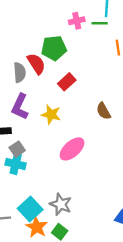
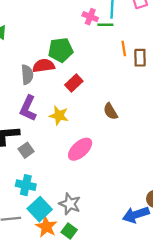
pink cross: (77, 21) -> (90, 17), moved, turned 35
red semicircle: (36, 64) -> (44, 66), turned -65
cyan cross: (16, 164) -> (26, 185), moved

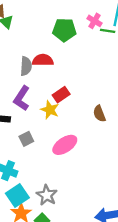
green pentagon: (61, 50) -> (64, 30), moved
red rectangle: (74, 83) -> (61, 95), moved
gray square: (26, 150) -> (26, 139), moved

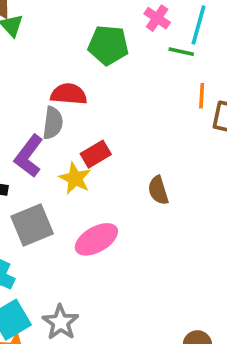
pink cross: (95, 21) -> (157, 18), moved
gray semicircle: (26, 66) -> (53, 123), moved
gray square: (26, 139) -> (32, 225), size x1.6

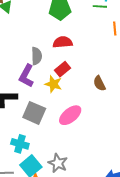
red semicircle: (69, 94) -> (63, 42), moved
gray square: (32, 225) -> (34, 113), turned -35

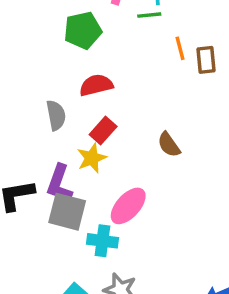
purple L-shape: (26, 76) -> (59, 184), moved
yellow star: (53, 84) -> (92, 158), turned -30
cyan cross: (20, 144) -> (102, 241), moved

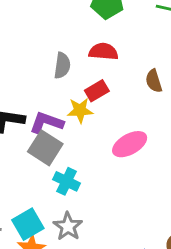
brown semicircle: (169, 145) -> (154, 81), moved
purple L-shape: (59, 184) -> (47, 123), turned 72
pink ellipse: (128, 206) -> (130, 144), moved

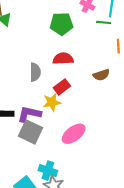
brown semicircle: (154, 81) -> (101, 75), turned -84
pink ellipse: (130, 144) -> (74, 134), moved
cyan cross: (67, 181) -> (48, 171), moved

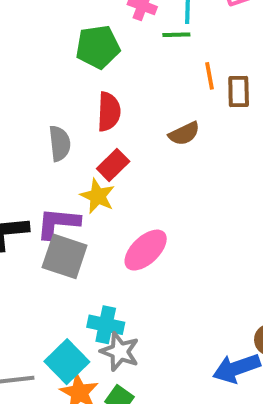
red semicircle: (63, 59) -> (109, 112), turned 102
yellow star: (52, 102) -> (98, 196), turned -30

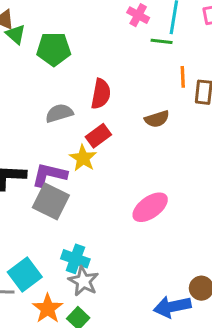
green pentagon: (98, 47) -> (54, 49), moved
gray semicircle: (60, 143) -> (59, 113), turned -108
pink ellipse: (146, 250) -> (150, 207), moved
cyan square: (67, 362) -> (25, 275), moved

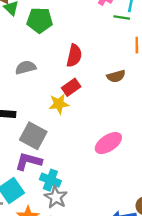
gray semicircle: (59, 113) -> (26, 67), moved
yellow star: (83, 158) -> (59, 104), turned 30
purple L-shape: (49, 175) -> (28, 161), moved

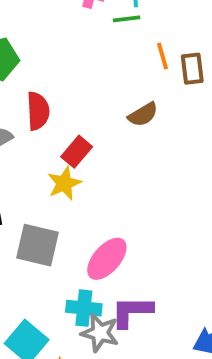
red semicircle: (74, 56) -> (38, 111), moved
pink ellipse: (108, 143) -> (107, 259), moved
purple L-shape: (28, 161) -> (132, 312), moved

